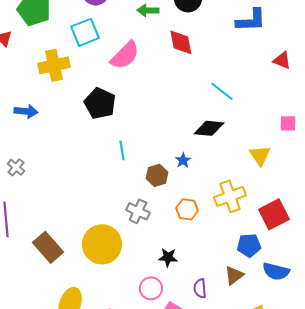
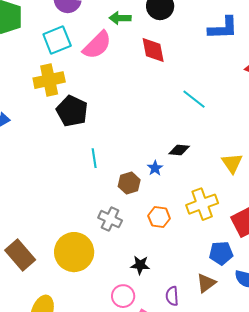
pink semicircle: (125, 55) -> (97, 45), moved
yellow cross: (54, 65) -> (49, 80), moved
black diamond: (209, 128) -> (179, 150), moved, size x0.7

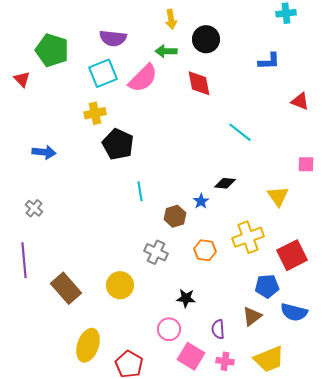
blue L-shape: (223, 28) -> (269, 61), size x0.7
yellow cross: (49, 80) -> (95, 113), size x0.7
yellow circle: (74, 252) -> (120, 285), size x0.7

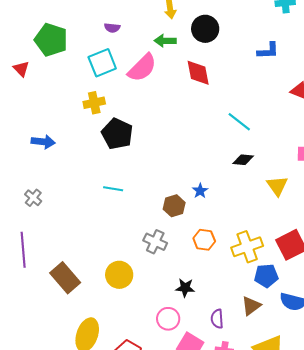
purple semicircle: (113, 38) -> (112, 28), size x0.6
black diamond: (225, 183) -> (243, 160), moved
cyan line: (140, 191) -> (113, 189), moved, turned -72
yellow cross: (248, 237) -> (247, 247), moved

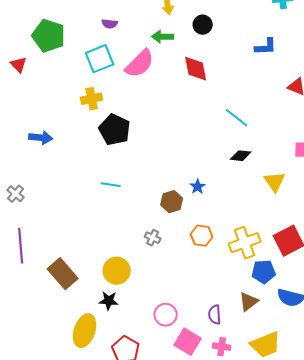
black circle: (205, 29) -> (203, 25), size x0.7
gray cross: (33, 198) -> (16, 194), moved
gray cross: (155, 242) -> (153, 238), size x0.7
black star: (185, 288) -> (109, 301), moved

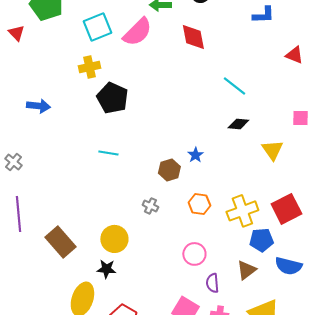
pink circle: (166, 315) -> (194, 254), moved

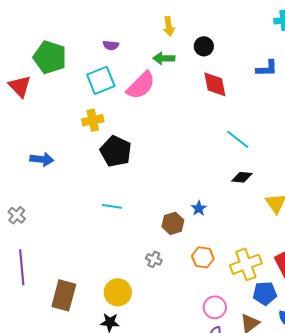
red triangle: (16, 33) -> (20, 86), size x1.4
red diamond: (193, 37) -> (215, 84), moved
brown rectangle: (60, 242) -> (64, 295), turned 56
pink circle: (194, 254) -> (215, 307), moved

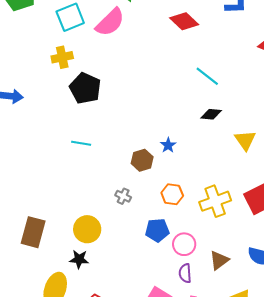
red diamond: (215, 84) -> (184, 21), turned -36
blue pentagon: (265, 293) -> (157, 230), moved

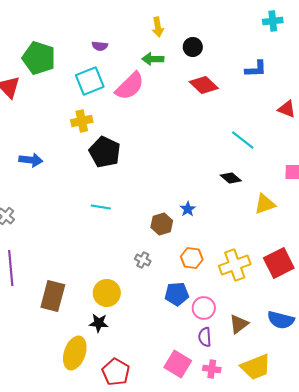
cyan line: (207, 76) -> (243, 140), moved
black diamond: (211, 114) -> (231, 178), turned 35
yellow triangle: (245, 140) -> (265, 204), turned 45

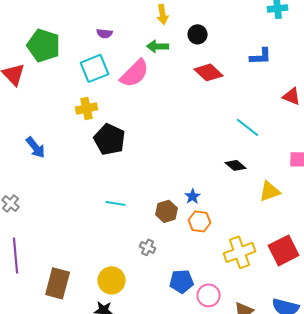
blue arrow: (31, 160) -> (36, 147), turned 45
cyan line: (101, 207) -> (116, 203), moved
orange hexagon: (192, 258) -> (200, 221), moved

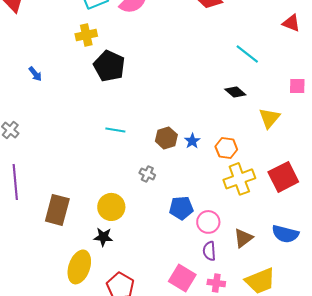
blue arrow: (36, 147) -> (35, 74), size x0.7
yellow triangle: (270, 191) -> (269, 118), turned -30
blue star: (193, 196) -> (192, 141), moved
orange hexagon: (200, 221) -> (226, 148), moved

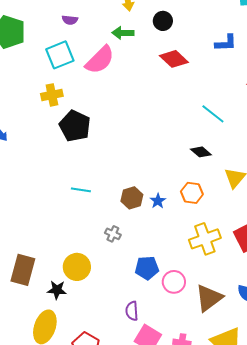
orange hexagon: (226, 148) -> (192, 193), moved
black star: (103, 237) -> (57, 290), moved
brown triangle: (243, 238) -> (209, 298), size x1.4
purple semicircle: (209, 251) -> (132, 311), moved

